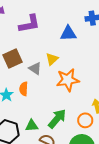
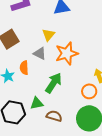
gray triangle: (35, 68) -> (40, 53), moved
green arrow: (57, 119) -> (54, 83), moved

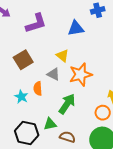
yellow triangle: (48, 35) -> (62, 56), turned -32

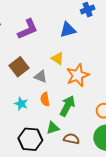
gray triangle: (53, 74) -> (41, 77), moved
orange semicircle: (38, 88) -> (45, 99), moved

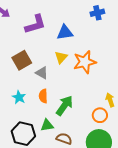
blue triangle: (68, 30) -> (65, 32), moved
yellow triangle: (58, 58) -> (61, 57), turned 32
orange star: (78, 75) -> (85, 62), moved

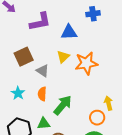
blue cross: (97, 13) -> (93, 14), moved

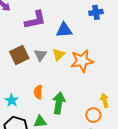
blue cross: (93, 14) -> (96, 12), moved
gray triangle: (43, 71) -> (40, 55), moved, turned 32
cyan star: (18, 93) -> (12, 100), moved
green arrow: (63, 105) -> (59, 103), turned -30

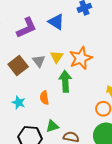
blue triangle: (64, 30) -> (56, 22), moved, turned 48
cyan star: (12, 100) -> (19, 102), moved
green arrow: (59, 103) -> (65, 81), moved

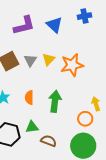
green arrow: (65, 81) -> (55, 101), moved

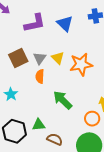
yellow triangle: (49, 59) -> (58, 58), turned -32
orange semicircle: (29, 97) -> (40, 76), moved
green arrow: (55, 101) -> (63, 100), turned -55

